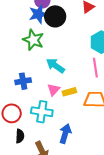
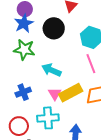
black circle: (55, 16) -> (54, 28), moved
yellow rectangle: (69, 92) -> (71, 93), size x1.6

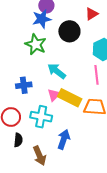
yellow rectangle: (71, 93) -> (70, 98), turned 40

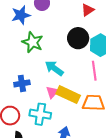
blue star: (42, 19) -> (21, 15), moved
black circle: (69, 31) -> (78, 38), moved

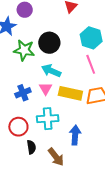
black circle: (78, 38) -> (49, 43), moved
pink triangle: (52, 92) -> (46, 89), moved

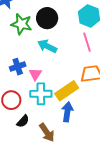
pink triangle: (46, 89) -> (35, 74), moved
yellow rectangle: (70, 93) -> (67, 91), moved, turned -50
black semicircle: (31, 147) -> (23, 121), turned 48

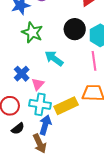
black circle: (47, 18) -> (75, 29), moved
blue cross: (18, 67) -> (22, 74), turned -35
blue arrow: (67, 112) -> (45, 125), moved

